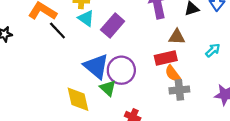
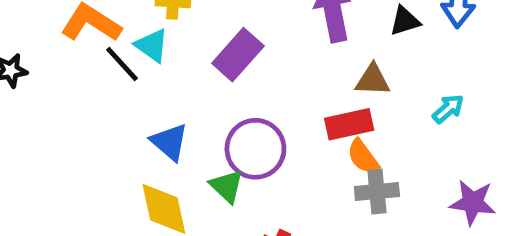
cyan triangle: (86, 18) -> (152, 46), moved
blue triangle: (96, 66) -> (169, 142), moved, size x0.7

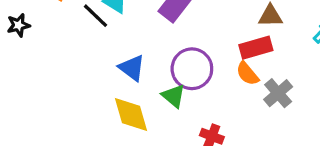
orange semicircle: (363, 157) -> (247, 74), moved
gray cross: (377, 192) -> (278, 93), turned -32

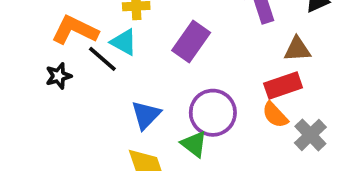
black star: (18, 25) -> (59, 76), moved
blue triangle: (132, 68) -> (146, 115), turned 40

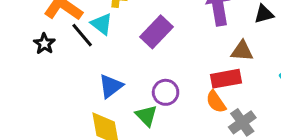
black star: (59, 76) -> (44, 44), turned -30
purple circle: (213, 113) -> (166, 92), size x0.7

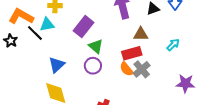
cyan triangle: (102, 24) -> (47, 25), turned -42
green triangle: (146, 116) -> (96, 46), moved
gray cross: (242, 122) -> (142, 69), moved

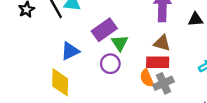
purple rectangle: (83, 27) -> (104, 30), moved
brown triangle: (141, 34) -> (162, 43), moved

